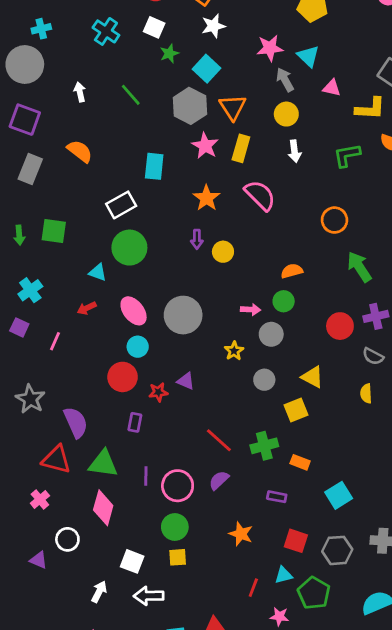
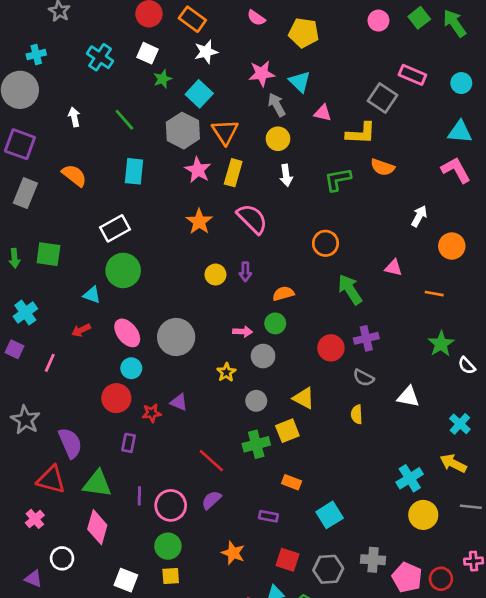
cyan rectangle: (154, 166) -> (134, 171), moved
purple arrow: (197, 239) -> (245, 272), moved
green cross: (264, 446) -> (256, 444), moved

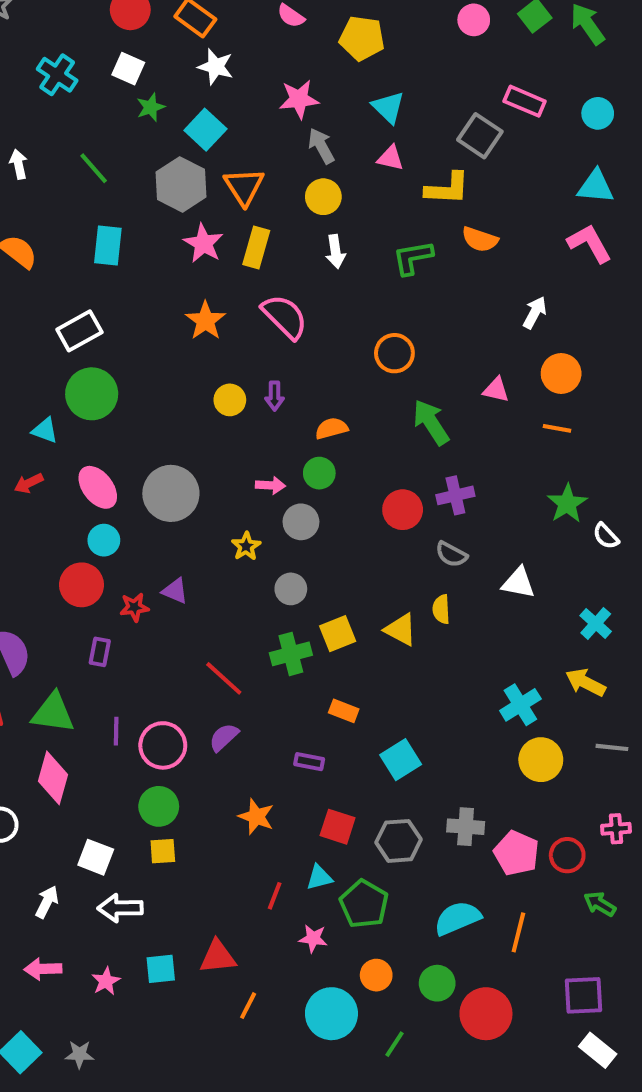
white star: (206, 52) -> (216, 67), turned 30
cyan triangle: (300, 82) -> (388, 107), moved
orange circle: (452, 246) -> (561, 373), moved
yellow triangle: (304, 398) -> (401, 630), moved

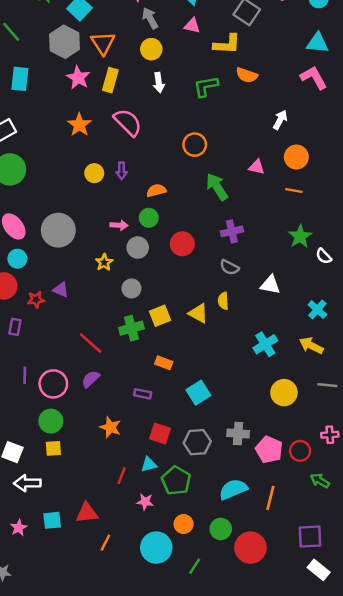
red circle: (403, 510) -> (182, 244), moved
cyan cross: (520, 705) -> (265, 344), moved

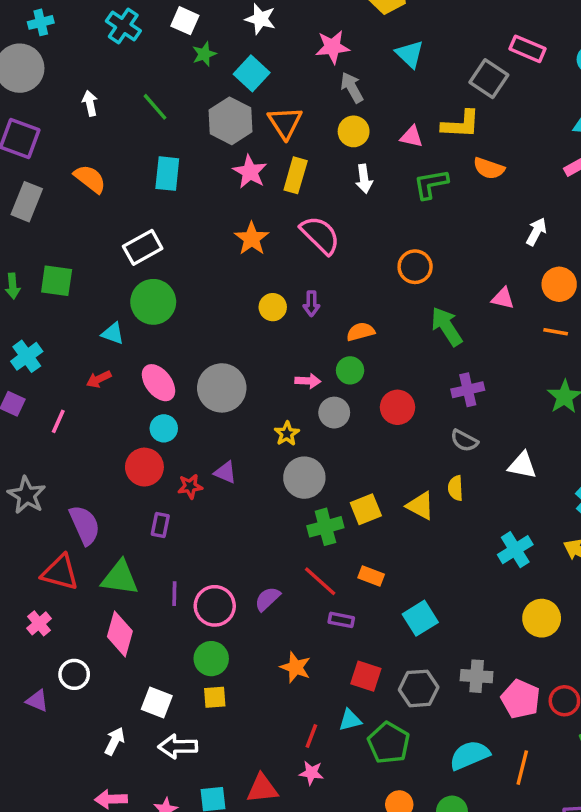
pink triangle: (192, 26) -> (412, 137), moved
gray circle: (131, 288) -> (304, 478), moved, size x1.5
red line: (91, 343) -> (320, 581), moved
pink star: (145, 502) -> (311, 773), moved

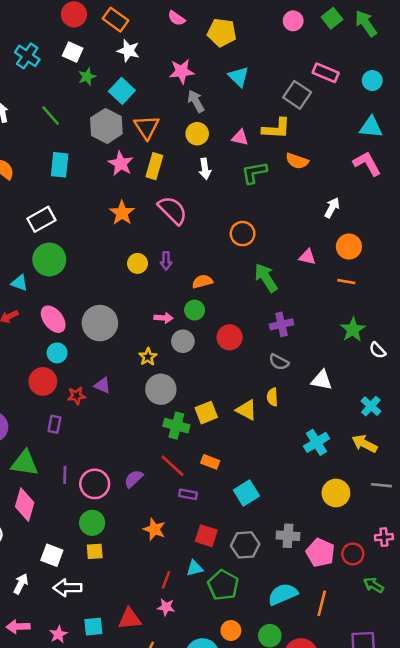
green cross: (325, 527) -> (176, 426), turned 30

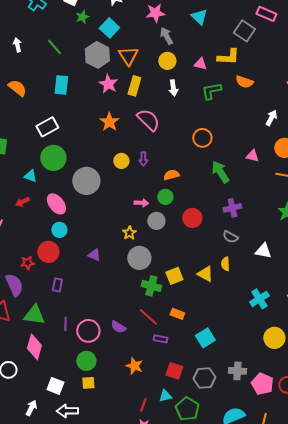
gray circle: (100, 323) -> (86, 181), moved
red star: (77, 396) -> (27, 263), moved
purple semicircle: (134, 479) -> (118, 327), turned -105

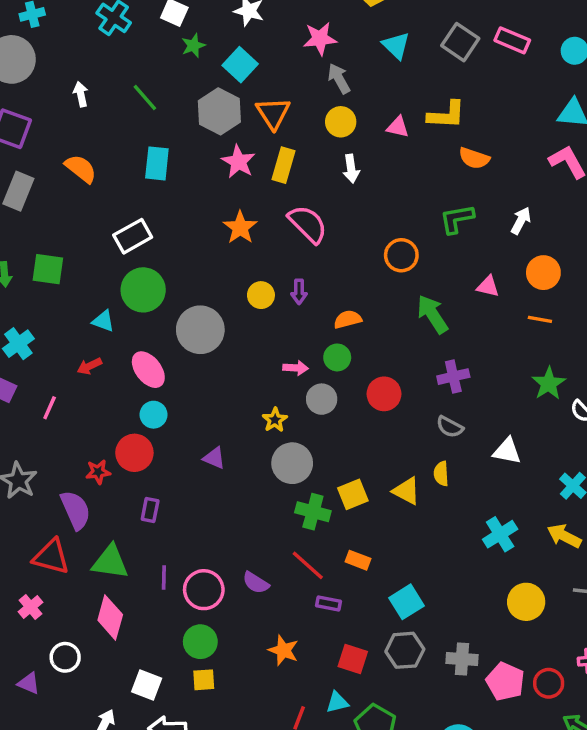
gray square: (244, 31) -> (460, 42), moved
green L-shape: (211, 91) -> (457, 219), moved
gray hexagon: (204, 378) -> (405, 650), moved

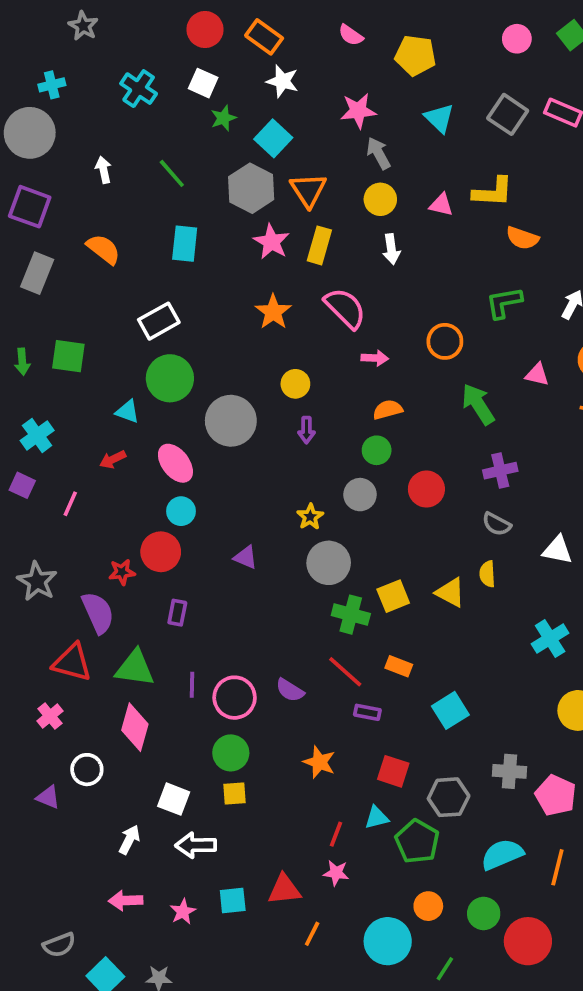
purple arrow: (299, 292) -> (306, 430), moved
pink arrow: (296, 368) -> (375, 358), moved
gray hexagon: (405, 650) -> (449, 797), moved

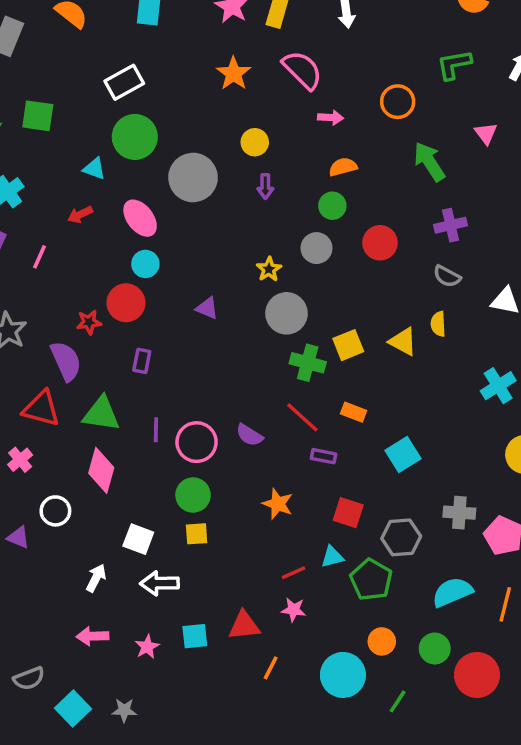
pink triangle: (537, 375) -> (486, 133), turned 40
red line: (336, 834) -> (294, 573), turned 45

